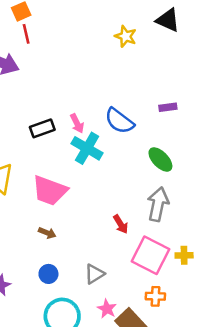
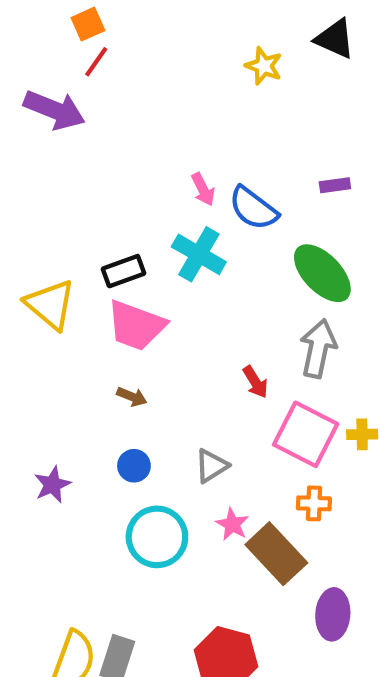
red line: (26, 34) -> (96, 62), turned 48
pink arrow: (77, 123) -> (203, 189), moved
black rectangle: (42, 128) -> (123, 271), moved
green ellipse: (160, 159) -> (322, 273), size x1.4

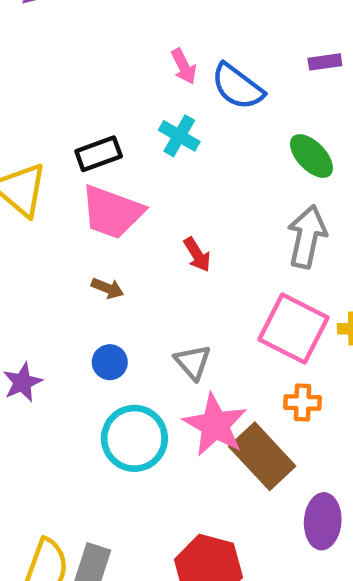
cyan cross: (199, 254) -> (179, 136), size x0.7
green ellipse: (322, 273) -> (311, 156), size x0.7
red arrow: (255, 382) -> (197, 255), moved
gray triangle: (211, 466) -> (193, 362), turned -39
pink star: (232, 524) -> (215, 425), size x1.8

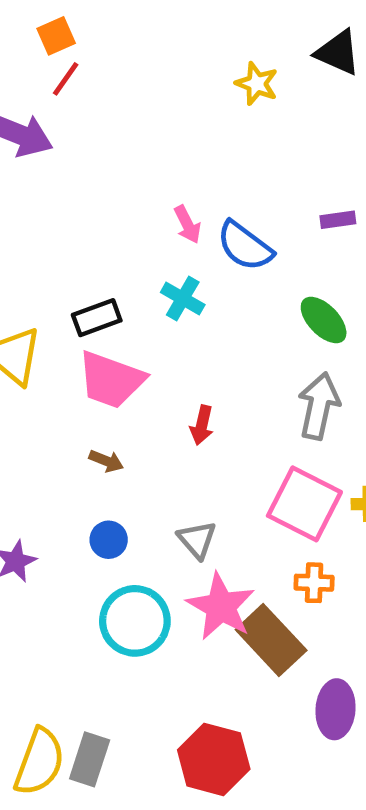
red arrow: (197, 255) -> (202, 425), turned 45

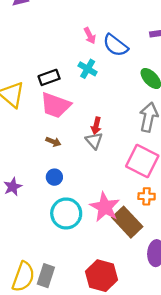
gray triangle: (197, 540) -> (94, 141), moved

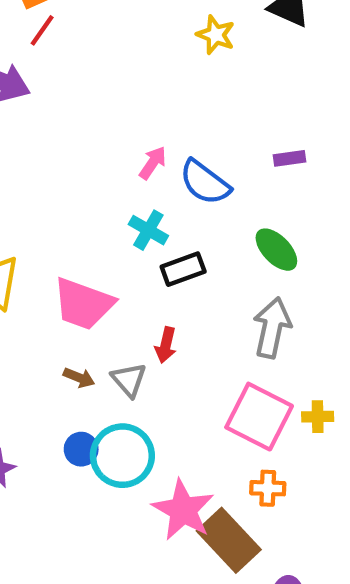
pink arrow: (90, 36) -> (153, 163), turned -119
black rectangle: (49, 77) -> (183, 269), moved
gray triangle: (94, 141) -> (129, 380), moved
cyan circle: (66, 213) -> (122, 456), moved

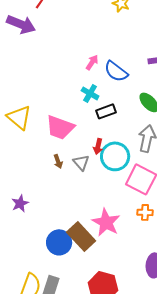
brown arrow: (79, 378) -> (58, 161), turned 48
blue circle: (81, 449) -> (59, 242), moved, size x1.6
cyan circle: (122, 456) -> (115, 156), moved
brown rectangle: (229, 540) -> (81, 236), moved

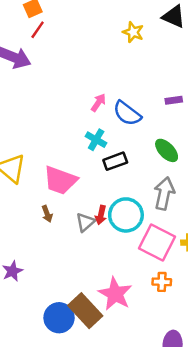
red arrow: (98, 146) -> (101, 215), moved
brown arrow: (58, 161) -> (47, 214), moved
gray triangle: (81, 162) -> (85, 222), turned 30

